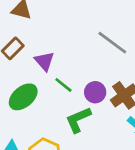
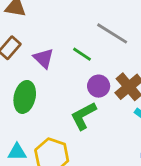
green line: (63, 85) -> (82, 54), moved
green ellipse: (23, 97) -> (25, 97), turned -32

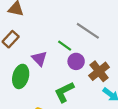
purple triangle: (44, 58) -> (39, 59), moved
purple circle: (99, 86) -> (76, 61), moved

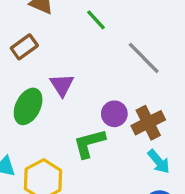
green line: (65, 46) -> (96, 20), moved
purple circle: (76, 61) -> (114, 114), moved

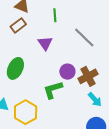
green line: (96, 20) -> (55, 15), turned 40
brown rectangle: (24, 47) -> (18, 25), moved
purple triangle: (62, 85) -> (45, 43), moved

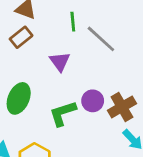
gray line: (84, 37) -> (101, 39), moved
green L-shape: (53, 90) -> (63, 113), moved

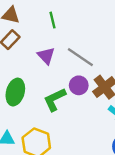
gray line: (101, 39) -> (80, 57), moved

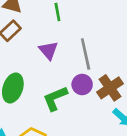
gray line: (80, 57) -> (86, 54), turned 40

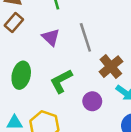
purple circle: (82, 84) -> (92, 101), moved

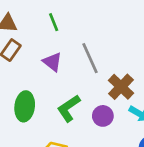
purple circle: (92, 101) -> (103, 116), moved

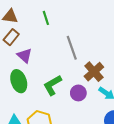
purple triangle: (52, 62) -> (25, 56), moved
green ellipse: (25, 106) -> (19, 81), turned -30

